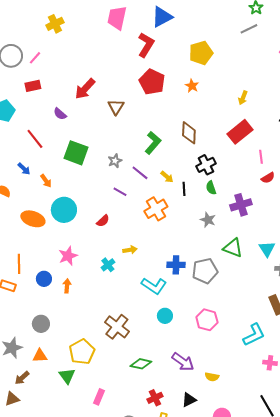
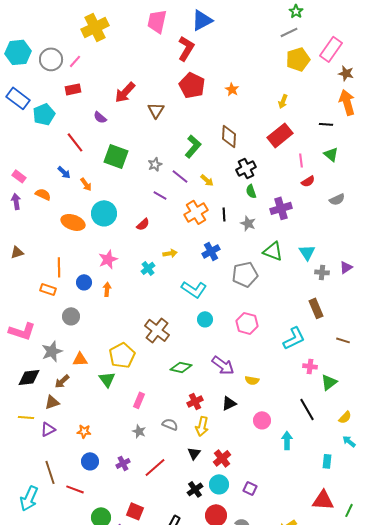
yellow cross: (55, 24) -> (95, 27), size x1.5
yellow pentagon: (201, 53) -> (298, 59), moved
black line: (184, 189) -> (224, 214), moved
blue cross: (176, 265) -> (211, 251), moved, turned -30
gray circle: (41, 324) -> (71, 316), moved

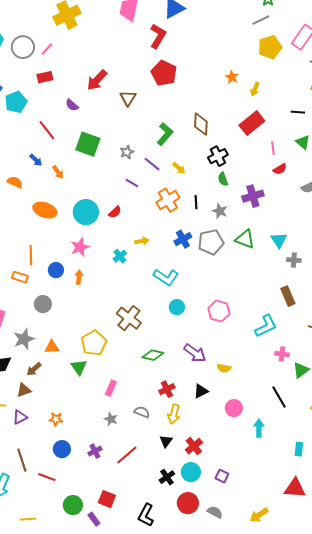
orange star: (232, 89) -> (232, 77), moved
cyan circle: (104, 213) -> (86, 212), moved
gray pentagon: (245, 274) -> (211, 242), moved

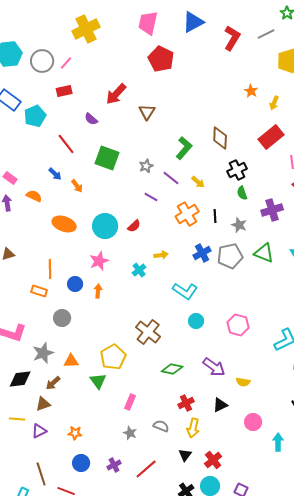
gray line: (261, 20) -> (266, 34), moved
red L-shape: (158, 36) -> (232, 38), moved
red pentagon: (164, 73) -> (161, 59), moved

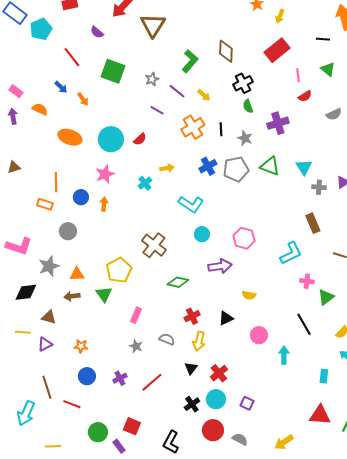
brown triangle: (147, 112) -> (153, 25), size x1.5
purple arrow: (214, 367) -> (220, 266), moved, turned -45
brown arrow: (53, 383) -> (72, 296), moved, turned 35
brown triangle: (43, 404) -> (49, 317), turned 35

